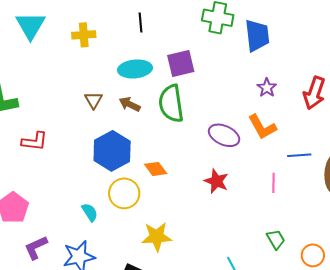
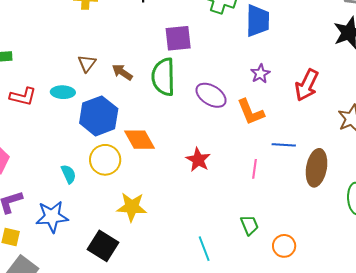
cyan ellipse: (135, 69) -> (63, 92), moved, size x0.7
purple ellipse: (224, 135) -> (211, 95), moved
orange diamond: (156, 169) -> (139, 140), size x1.4

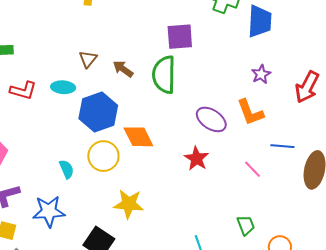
purple ellipse: (211, 95) -> (211, 119), moved
pink line: (255, 169) -> (253, 169), turned -54

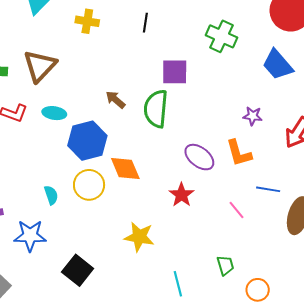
blue trapezoid: (260, 21) -> (278, 65), moved, turned 132
brown triangle: (88, 59) -> (40, 66), moved, size x1.8
purple star: (261, 74) -> (253, 116), turned 30
yellow star: (129, 204) -> (139, 237), moved

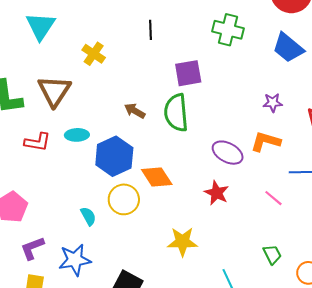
yellow cross: (87, 21) -> (94, 54), moved, turned 35
orange L-shape: (239, 153) -> (266, 142), turned 132

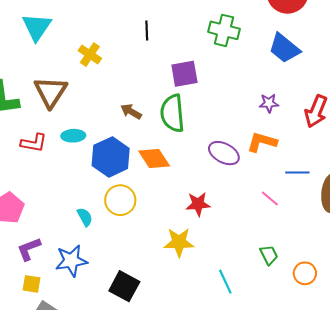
orange diamond: (157, 177) -> (154, 158), moved
red star: (217, 193) -> (198, 204), moved, turned -30

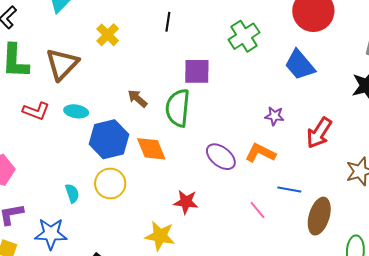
green cross: (224, 30) -> (244, 36), turned 32

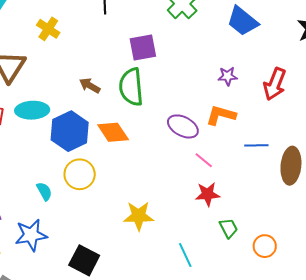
cyan ellipse: (76, 111) -> (32, 110), size x1.4
red star: (186, 202) -> (208, 194), moved
pink line: (258, 210) -> (204, 160), moved

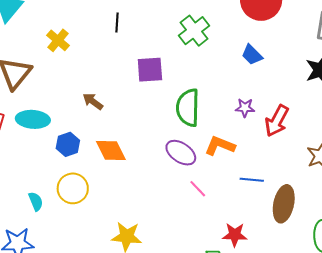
blue trapezoid: (243, 21) -> (252, 55), size x0.7
purple star: (228, 76) -> (245, 108), moved
green semicircle: (131, 87) -> (188, 108), moved
blue hexagon: (70, 131) -> (68, 144), size x0.6
red star: (208, 194) -> (235, 235), moved

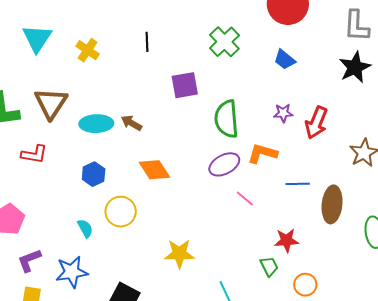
yellow cross: (58, 40) -> (88, 50), moved
cyan ellipse: (33, 119) -> (96, 124), moved
blue hexagon: (68, 144) -> (94, 174), moved
purple ellipse: (181, 153) -> (224, 164), turned -56

